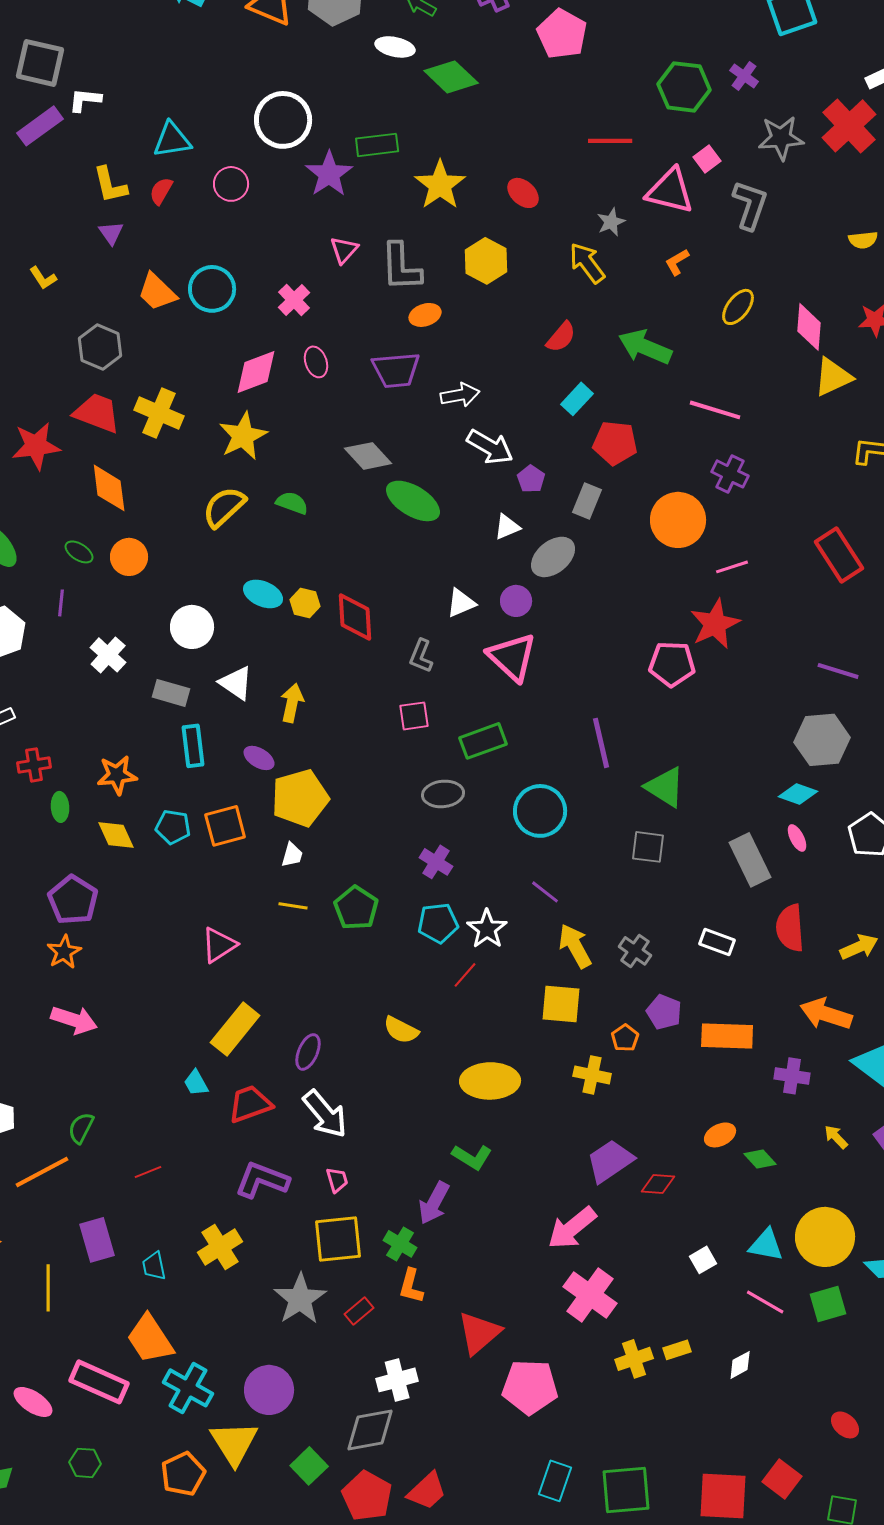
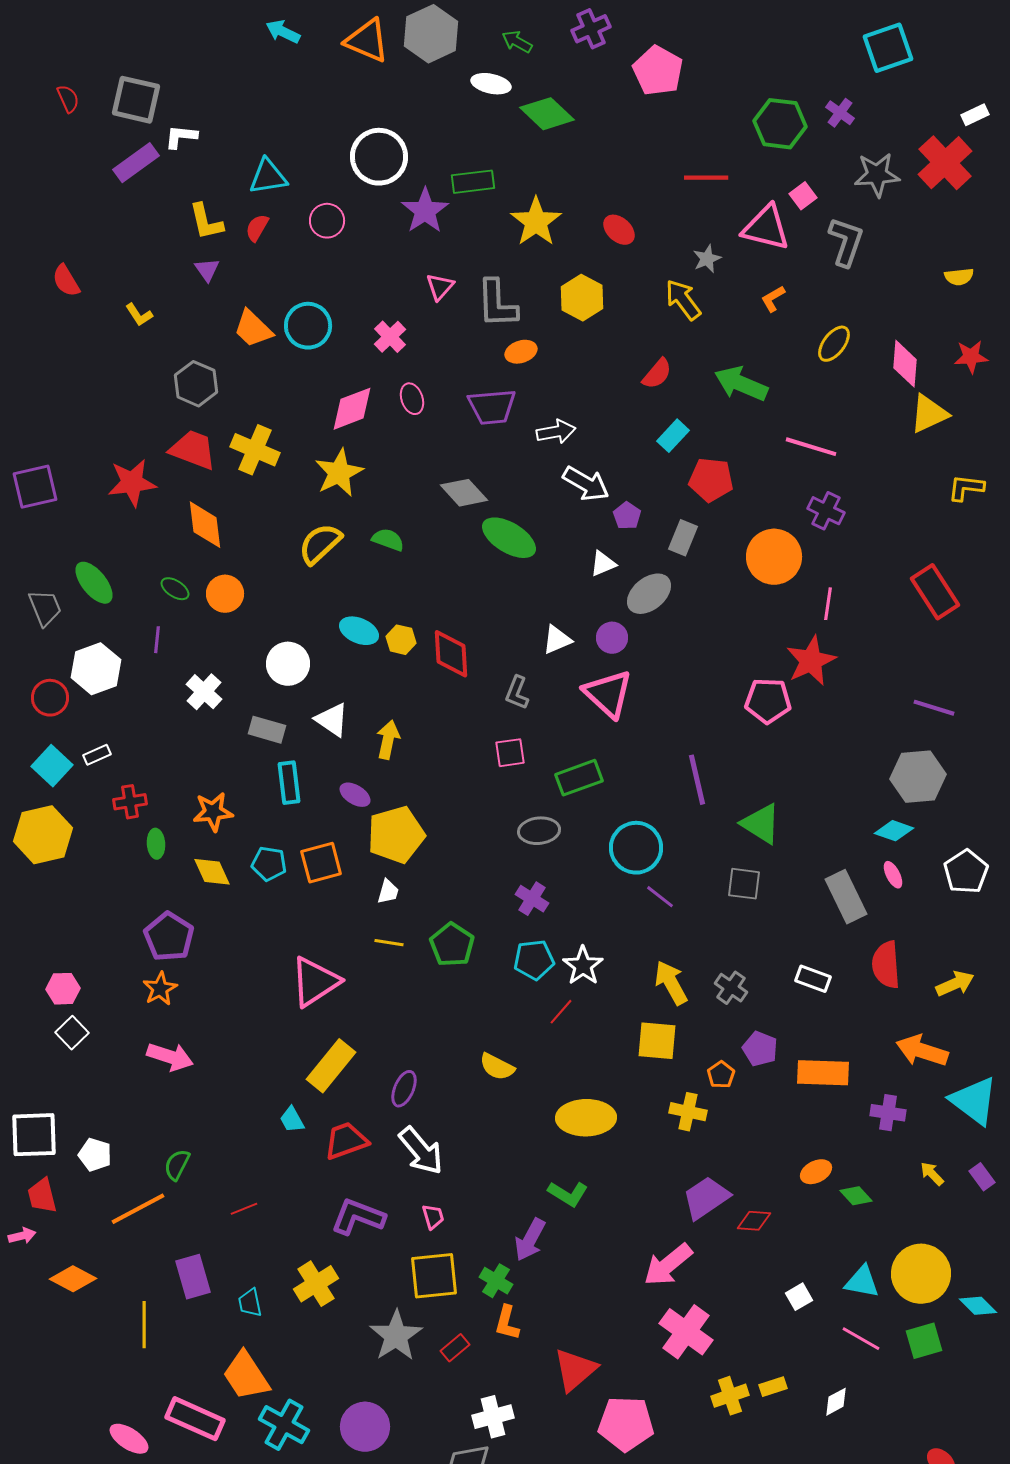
pink line: (732, 567) -> (828, 604), turned -64
purple line: (545, 892) -> (660, 897), moved
pink triangle: (219, 945) -> (315, 982), size x1.4

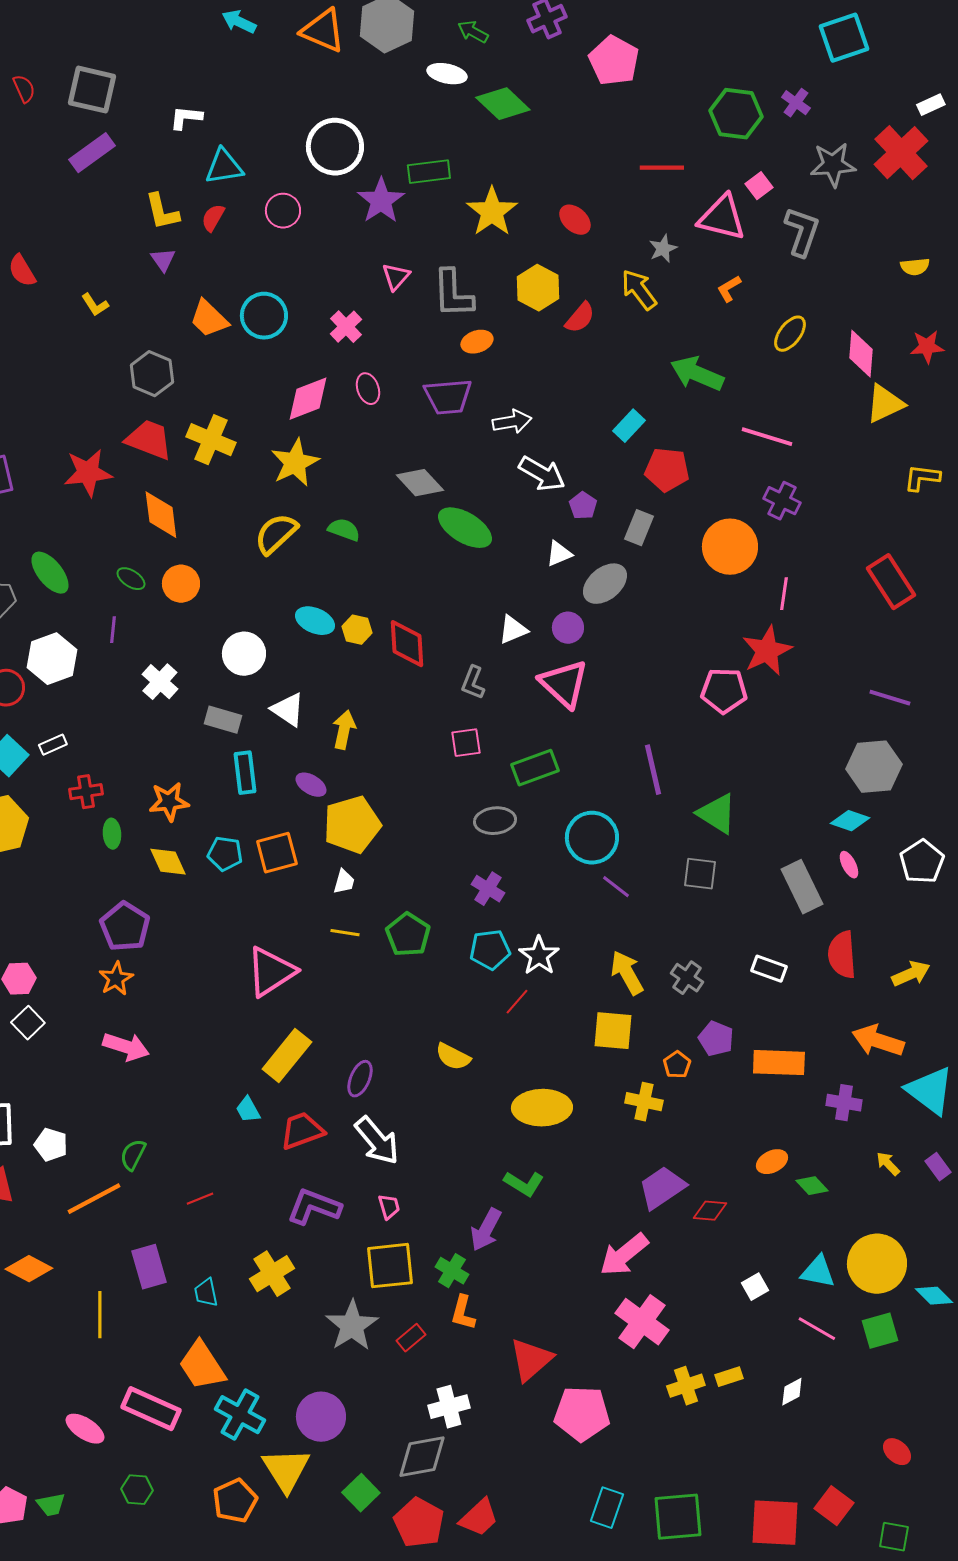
white L-shape: (181, 137) -> (186, 118), moved
red semicircle: (657, 374) -> (580, 318), moved

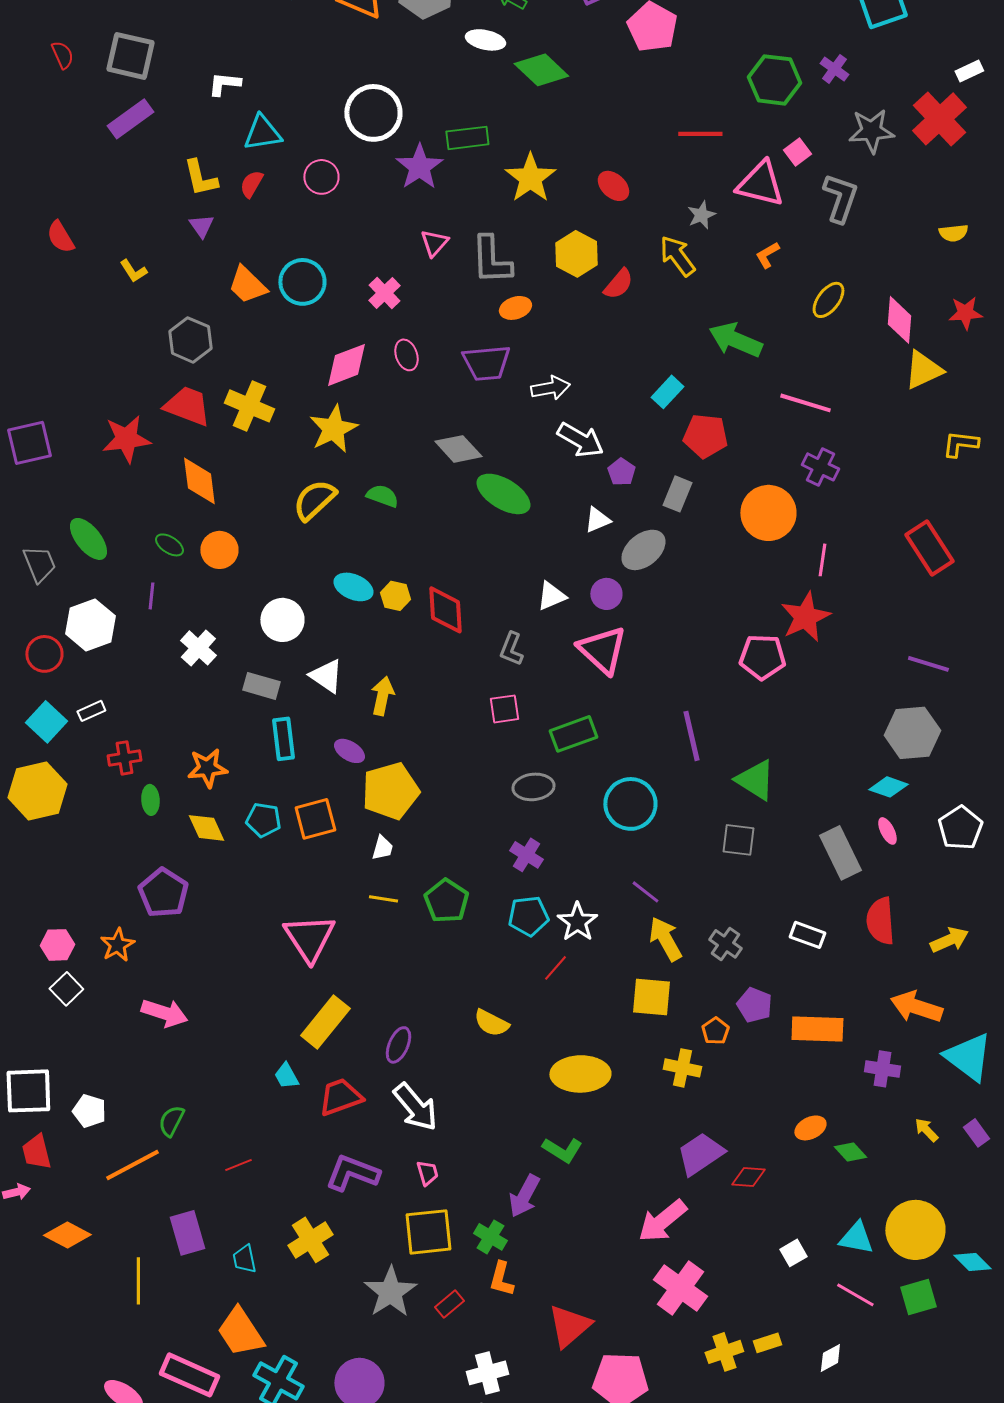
purple line: (616, 887) -> (645, 892), moved
pink triangle: (271, 972) -> (309, 938), turned -30
orange star: (116, 979) -> (117, 945), moved

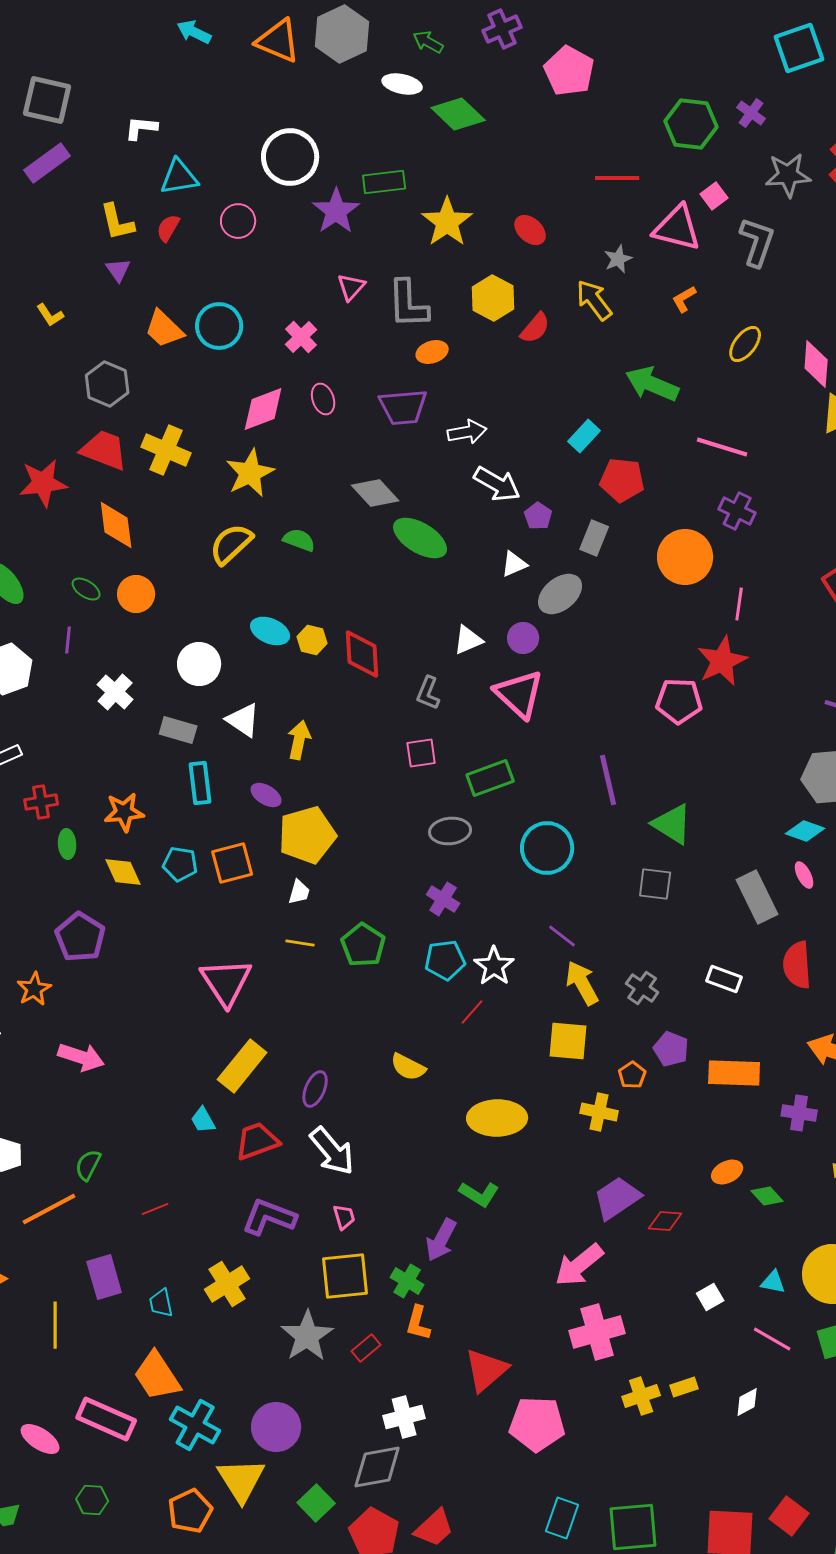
cyan triangle: (856, 1238) -> (773, 1282), size x0.7
pink cross: (680, 1288) -> (597, 1332), turned 38

